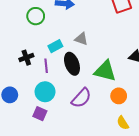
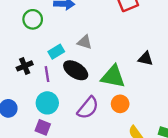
black ellipse: (72, 64) -> (76, 70), turned -35
orange circle: (119, 96) -> (120, 104), moved

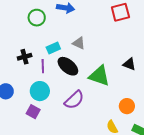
orange circle: (120, 104) -> (127, 106), moved

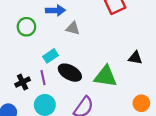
gray triangle: (79, 43) -> (73, 28), moved
black cross: (25, 57) -> (23, 82), moved

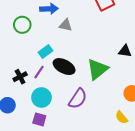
green triangle: (105, 76) -> (97, 69), turned -45
purple line: (43, 78) -> (39, 72), turned 48

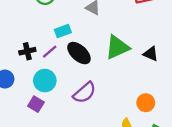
green triangle: (97, 69) -> (117, 47), moved

